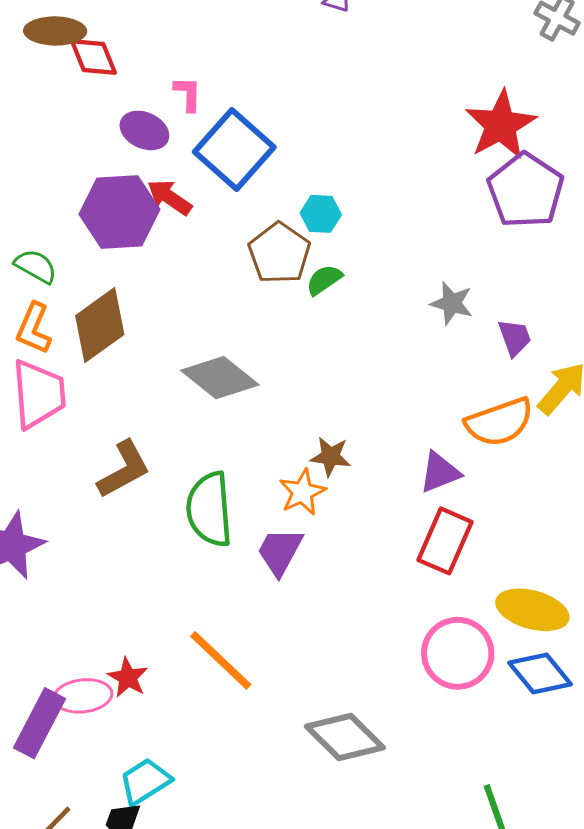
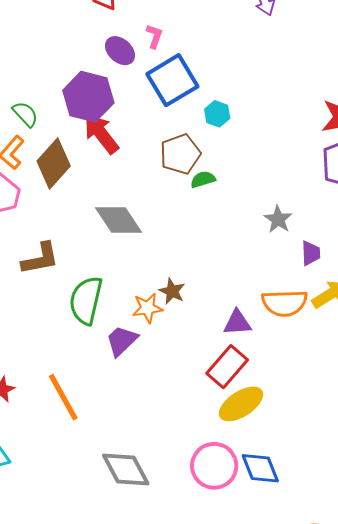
red arrow: (170, 197) -> (101, 134), moved, size x1.4
cyan hexagon: (321, 214) -> (217, 114), moved
brown diamond: (100, 325) -> (54, 164), turned -30
yellow ellipse: (532, 610) -> (241, 404), moved, turned -66
pink circle: (458, 653) -> (214, 466), moved

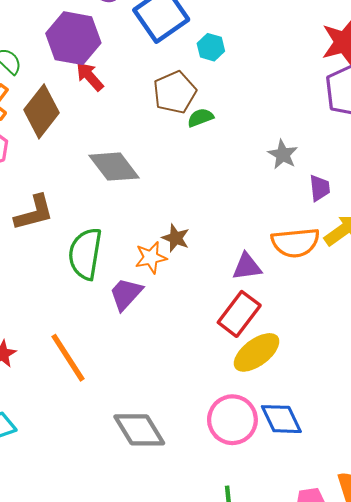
red arrow: (101, 134) -> (90, 77), size x0.7

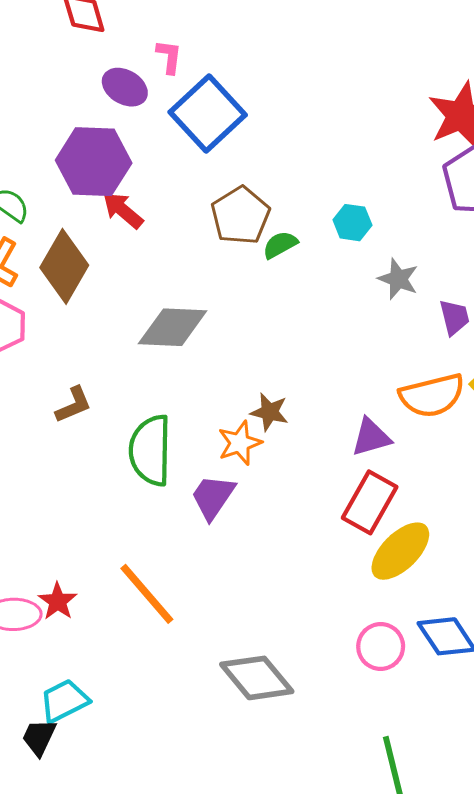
cyan hexagon: (211, 47) -> (352, 223), moved
gray diamond: (114, 167) -> (173, 327), turned -42
brown L-shape: (34, 213) -> (73, 405), size x0.7
pink circle: (232, 420) -> (381, 646), size x0.7

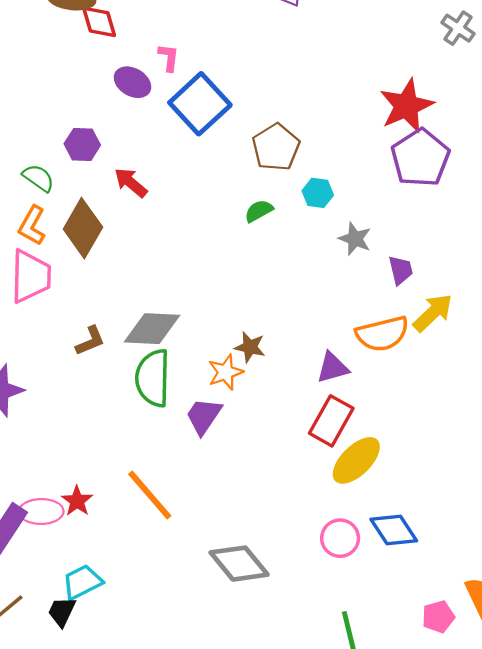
purple hexagon: (94, 162) -> (82, 144), moved, size x0.6
brown pentagon: (241, 216) -> (276, 147), moved
gray diamond: (173, 327) -> (152, 329), moved

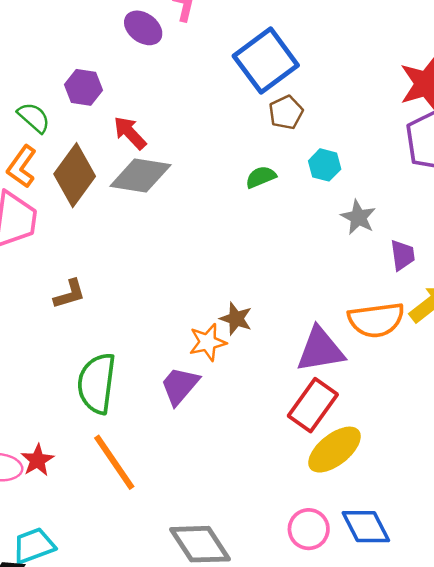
blue square: (200, 104) -> (266, 61), moved
brown pentagon: (276, 147) -> (286, 112), size x0.7
gray diamond: (152, 329) -> (140, 175), moved
purple triangle: (333, 368) -> (320, 350), size x1.4
green semicircle: (153, 378) -> (97, 383), moved

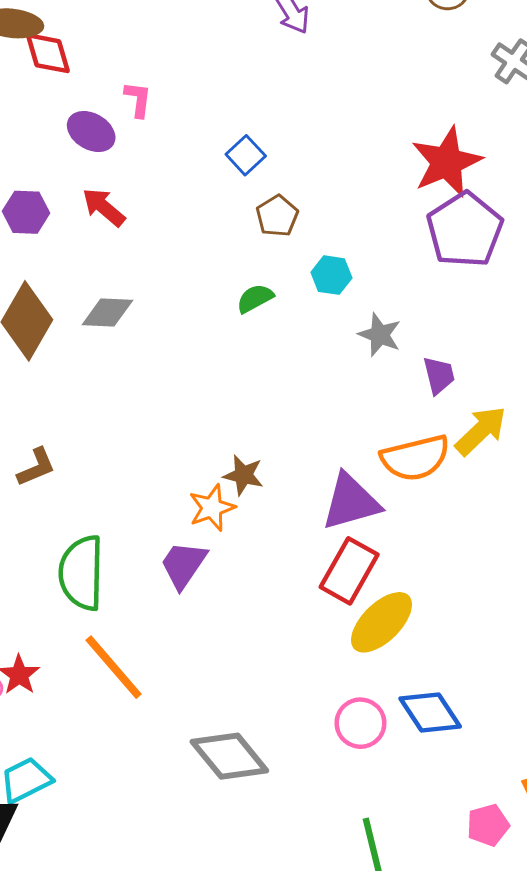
blue square: (266, 61) -> (246, 155), size x0.5
red arrow: (130, 133) -> (104, 207), moved
gray diamond: (140, 175) -> (107, 313), size x0.7

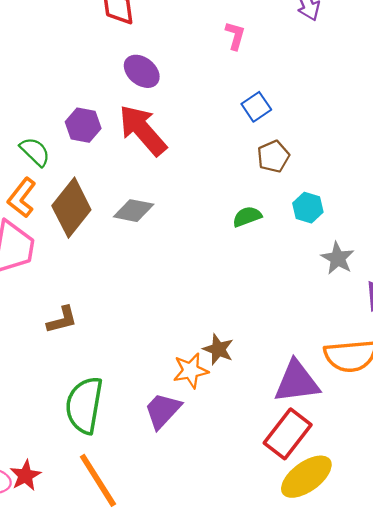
pink L-shape: (138, 99) -> (235, 36), moved
red arrow: (104, 207) -> (143, 130), size x1.6

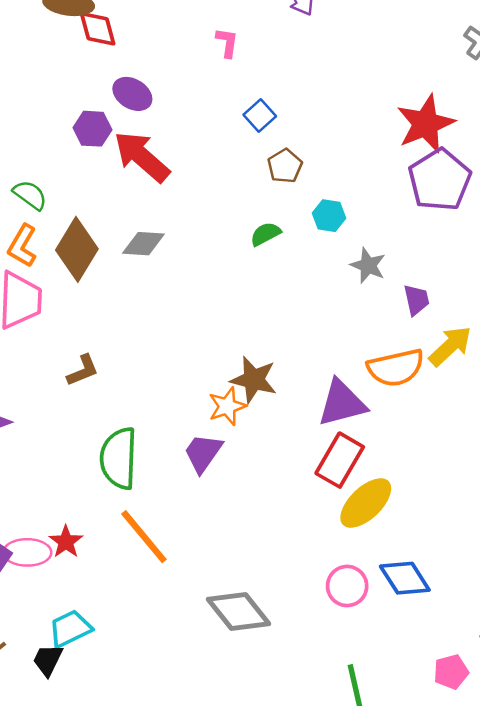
purple hexagon: (83, 125) -> (92, 129), moved
brown star: (218, 349) -> (254, 380), size x1.4

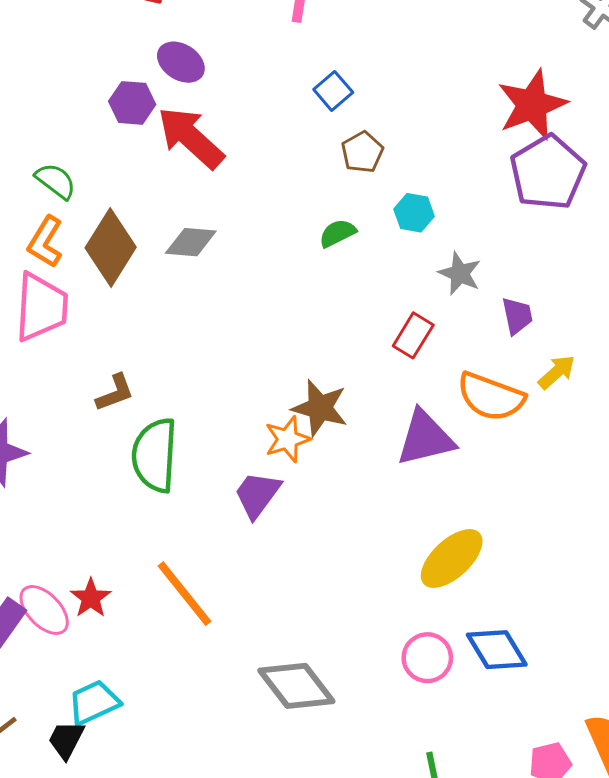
yellow arrow: (450, 346) -> (557, 372), size x0.7
orange semicircle: (396, 368) -> (491, 397), turned 32
green semicircle: (119, 458) -> (155, 455), moved
red rectangle: (340, 460) -> (413, 335), moved, size x0.7
pink ellipse: (27, 552) -> (44, 610), turned 45

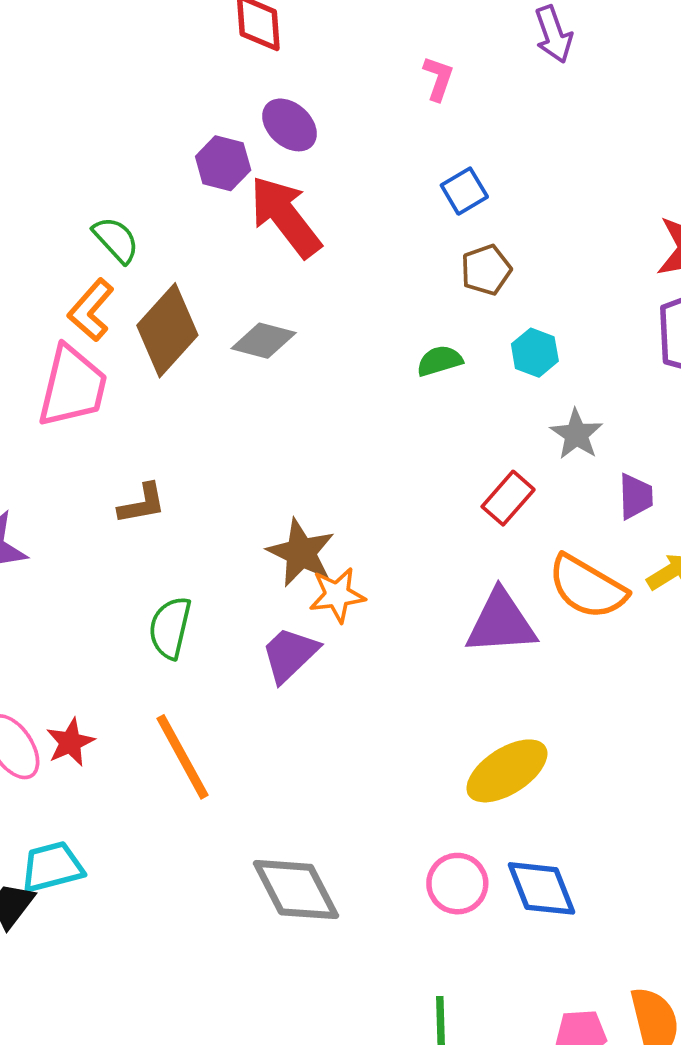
brown star: (320, 408) -> (301, 553), moved
green semicircle: (155, 455) -> (170, 628), moved, size x0.7

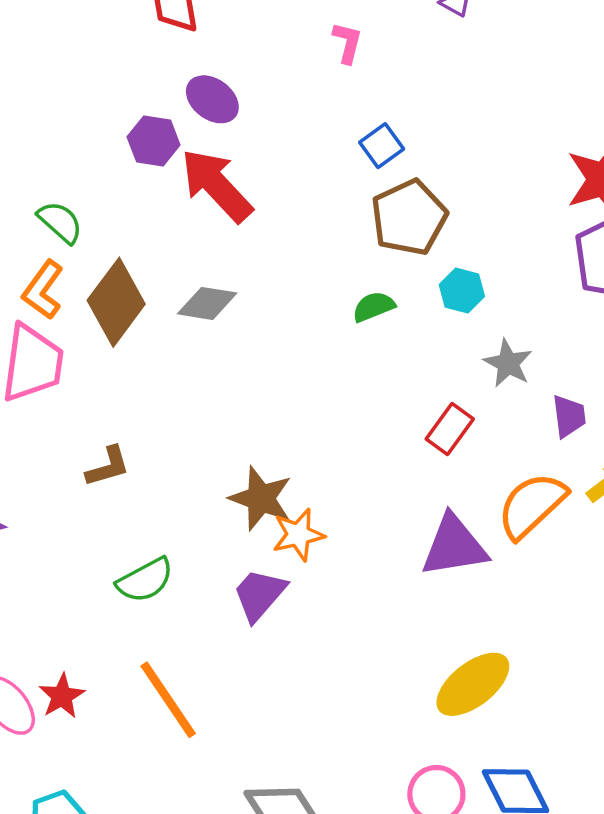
brown pentagon: (486, 270) -> (409, 217), size x1.6
orange semicircle: (587, 587) -> (532, 505), turned 112
green semicircle: (170, 628) -> (145, 580), turned -126

